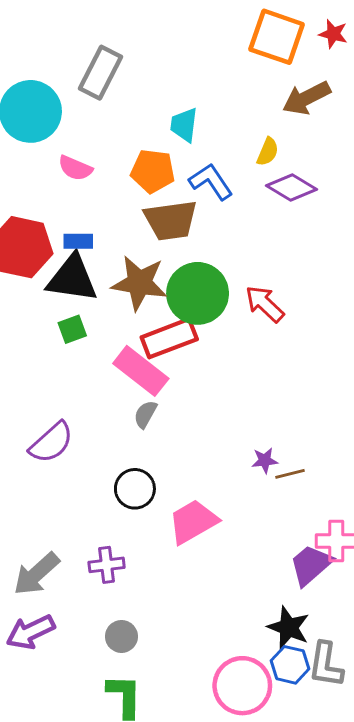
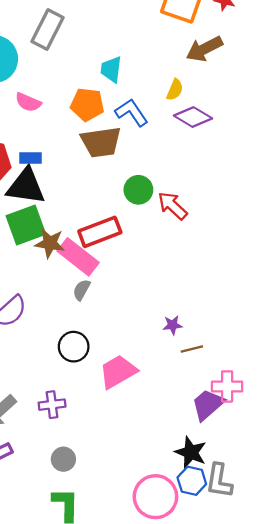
brown star: (139, 283) -> (50, 243), moved, size x0.7
green circle: (198, 293) -> (138, 190), moved, size x0.6
green square: (72, 329) -> (26, 225), size x1.8
brown line: (290, 474) -> (192, 349), moved

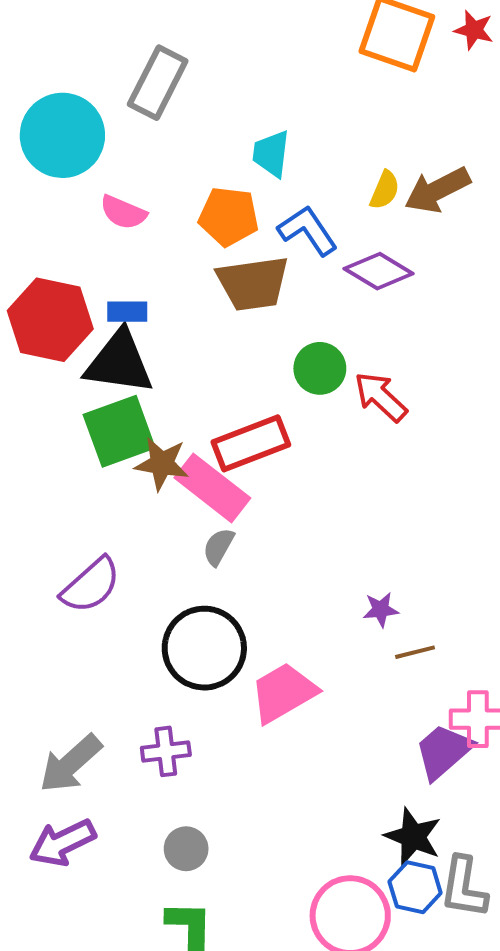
brown arrow: (204, 49) -> (437, 190), moved
purple diamond: (193, 117) -> (379, 271), moved
black circle: (74, 347) -> (204, 648), size x1.5

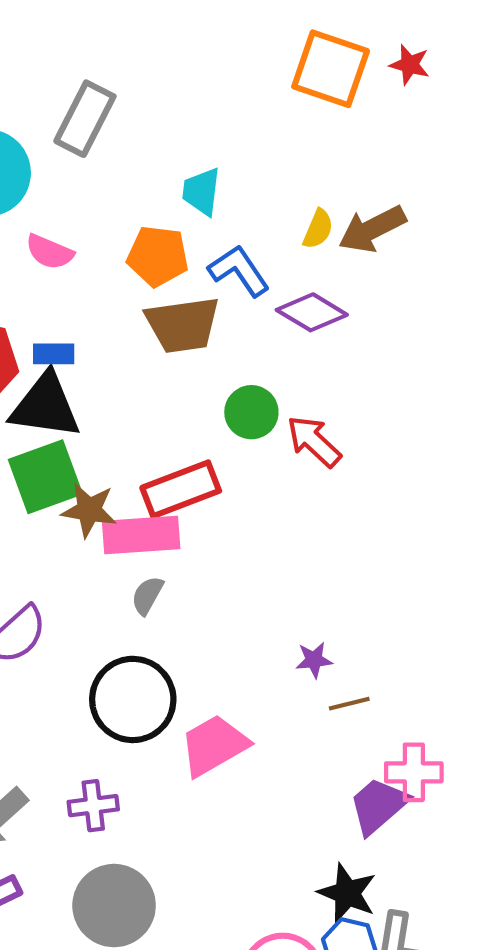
pink rectangle: (212, 488) -> (141, 535), turned -42
gray circle: (186, 849) -> (114, 906), size x1.8

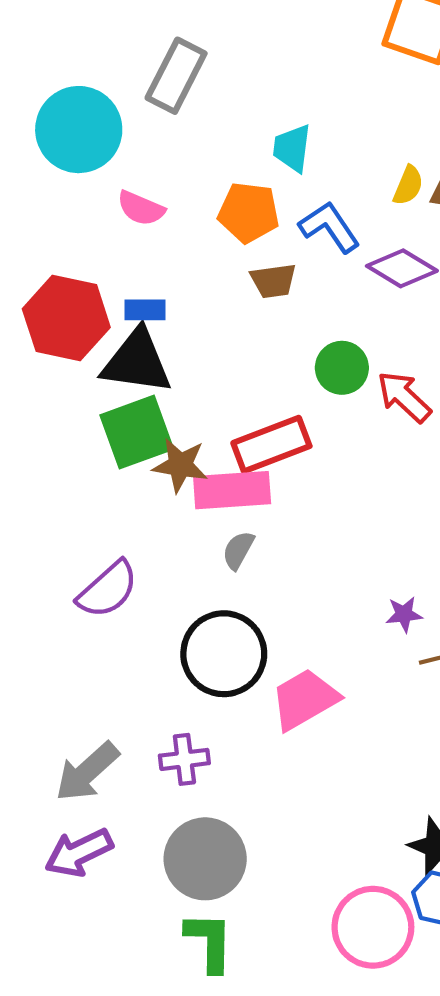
brown trapezoid: (183, 325) -> (273, 281), size x0.6

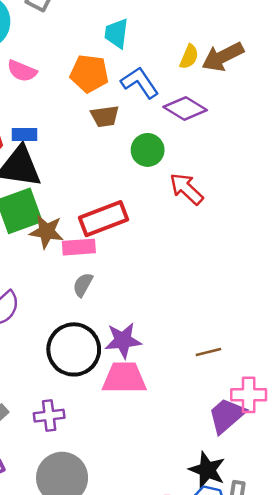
green circle: (342, 368) -> (148, 150), moved
pink rectangle: (232, 490) -> (79, 247), size x0.7
purple star: (404, 614) -> (123, 340), moved, size x1.6
pink trapezoid: (305, 699) -> (124, 378), turned 30

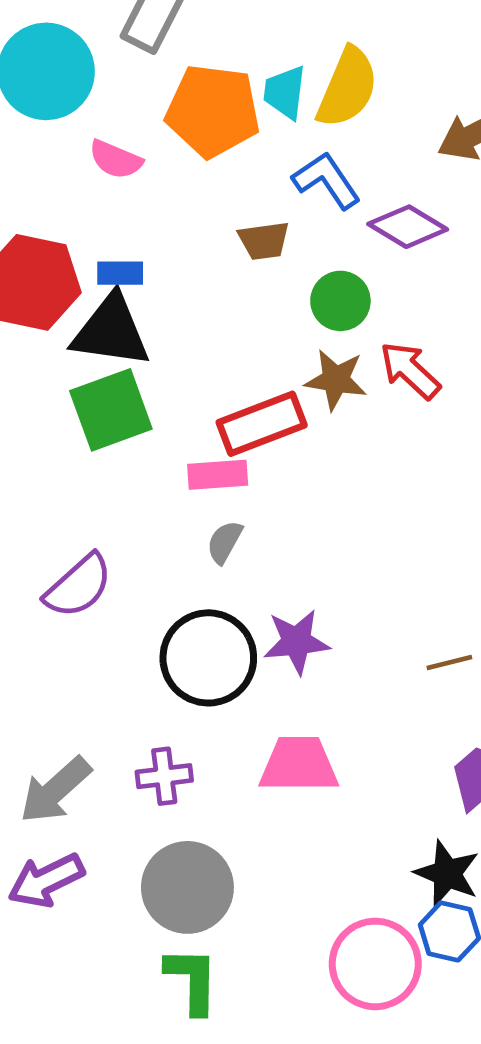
yellow semicircle: (189, 57) -> (347, 88), moved, size x1.8
orange pentagon: (89, 74) -> (213, 111), moved, size x1.4
brown star: (47, 232) -> (336, 380), moved
pink trapezoid: (124, 378) -> (299, 765), moved

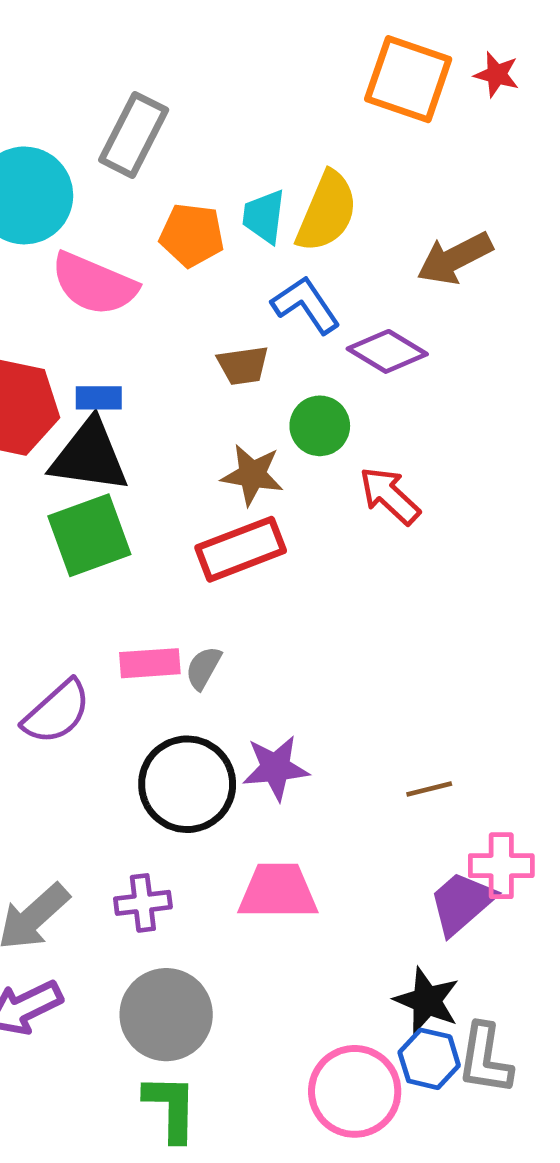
orange pentagon: (213, 111) -> (192, 235), size x0.7
pink semicircle: (116, 159) -> (94, 284), size x1.6
brown star: (336, 380) -> (252, 475), moved
pink rectangle: (218, 475) -> (150, 663), moved

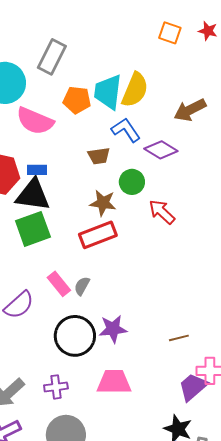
orange square: (408, 79) -> (170, 33), size x0.6
cyan trapezoid: (264, 216) -> (108, 92), size x1.5
pink rectangle: (150, 663) -> (59, 284), turned 55

